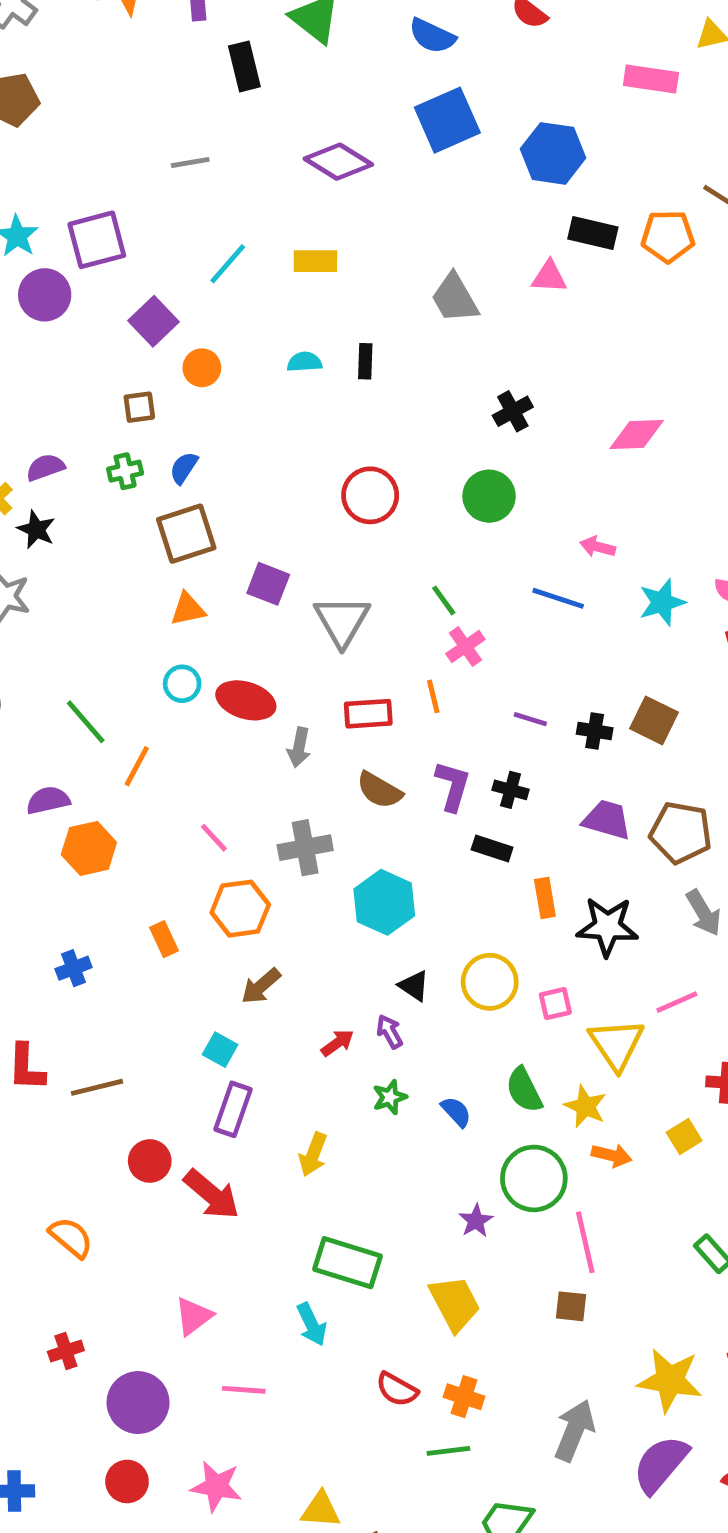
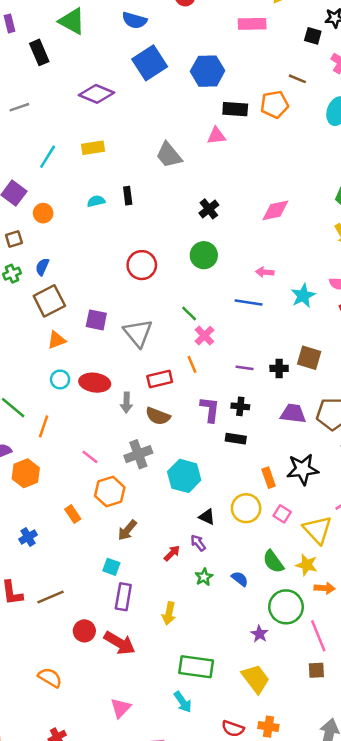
brown semicircle: (379, 790) -> (158, 416), moved
orange rectangle: (545, 898) -> (269, 478), moved
pink square: (555, 1004) -> (282, 514), turned -36

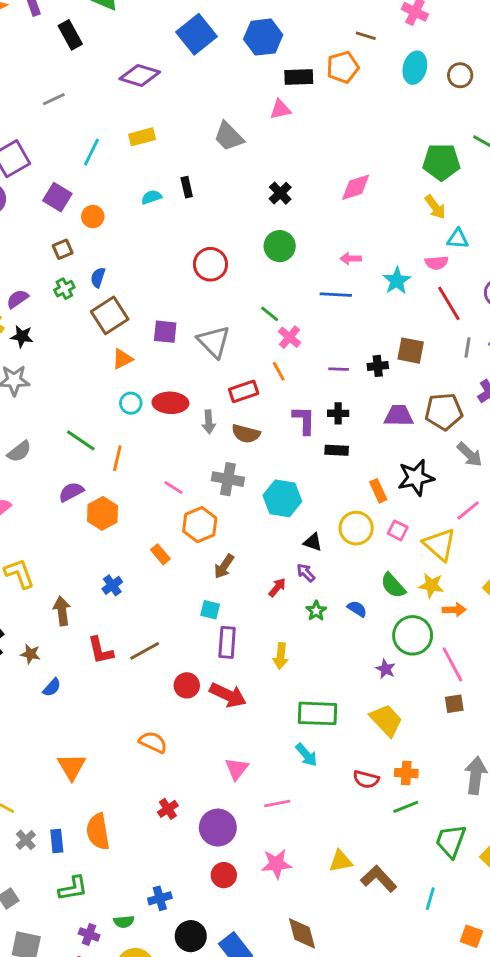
gray cross: (138, 454) -> (228, 479), turned 36

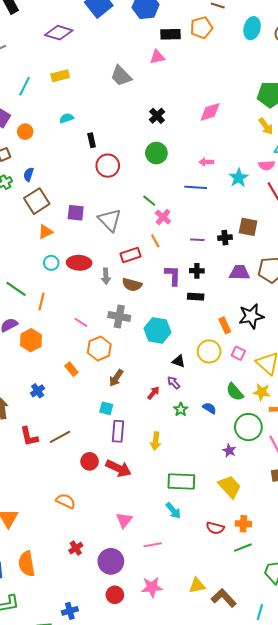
black rectangle: (187, 187) -> (92, 140), moved

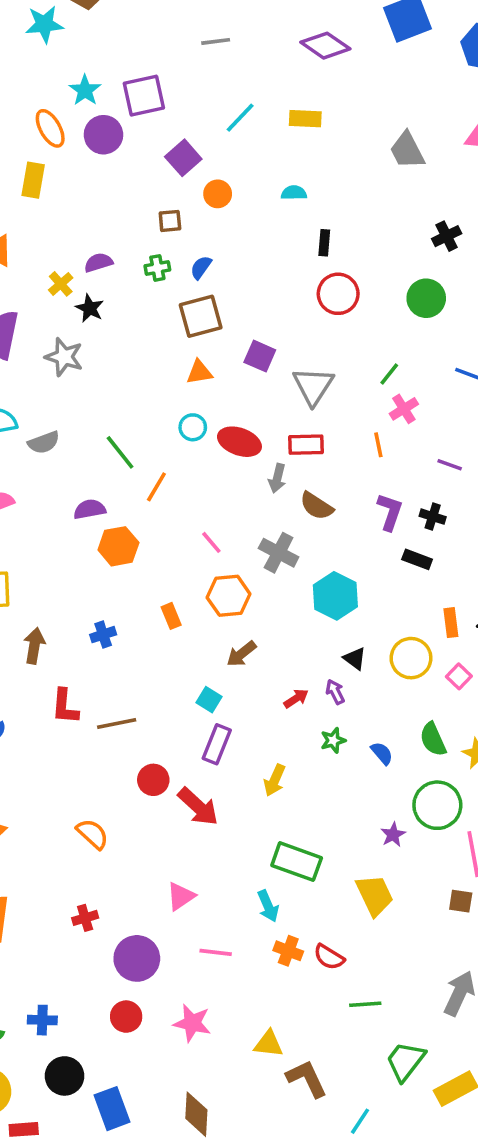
green line: (149, 201) -> (389, 374), turned 72
red rectangle: (131, 255) -> (306, 445), moved
orange cross: (243, 524) -> (288, 951), moved

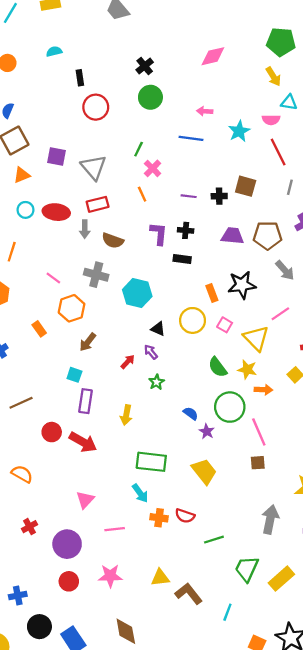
black cross: (447, 236) -> (145, 66), moved
blue semicircle: (382, 753) -> (191, 413), moved

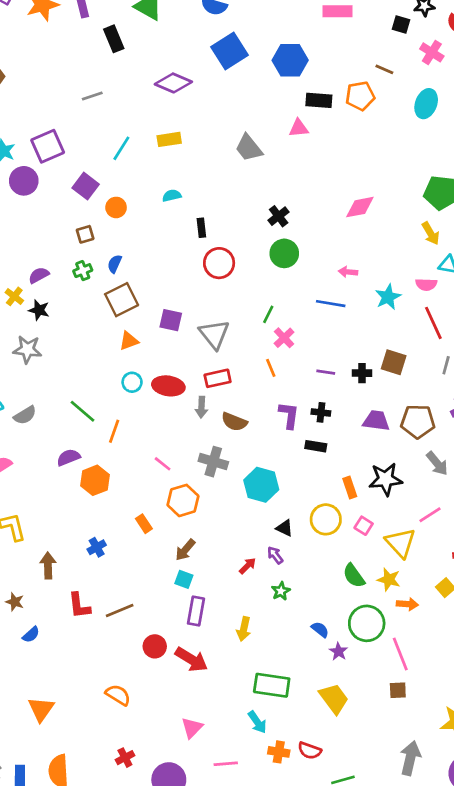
brown arrow: (88, 342) -> (185, 550), moved

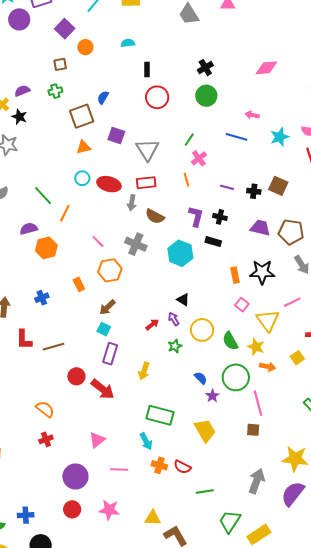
blue semicircle: (115, 264) -> (103, 97), moved
cyan hexagon: (261, 485) -> (180, 253), moved
yellow circle: (326, 519) -> (202, 330), moved
red cross: (125, 758) -> (46, 439), moved

